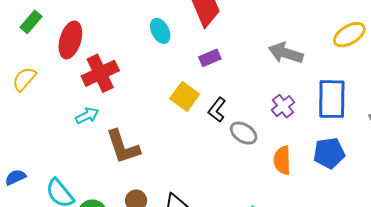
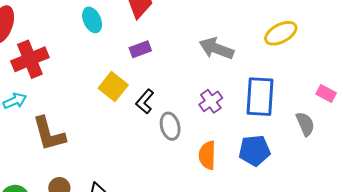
gray ellipse: (244, 133) -> (170, 126), turned 40

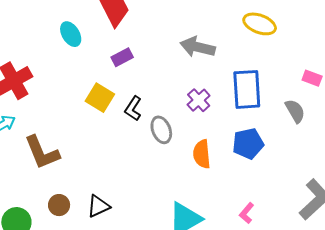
yellow ellipse: (281, 33) -> (260, 24), turned 56

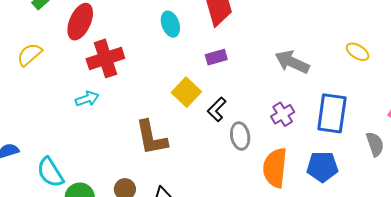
yellow ellipse: (260, 24) -> (358, 52), size x0.7
brown L-shape: (42, 152) -> (151, 138), moved
orange semicircle: (202, 154) -> (275, 168), size x1.4

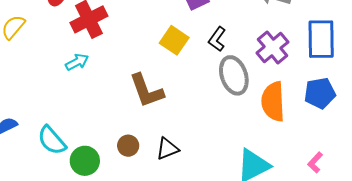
black L-shape: (217, 109) -> (217, 39), moved
purple cross: (283, 114) -> (273, 47), size x1.4
gray ellipse: (240, 136) -> (234, 75), size x1.4

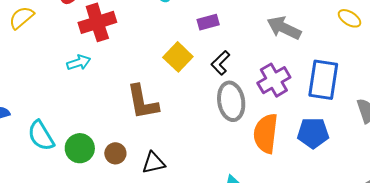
green circle: (85, 161) -> (80, 148), moved

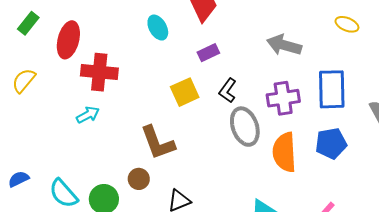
red cross: (97, 22) -> (99, 72), turned 33
yellow square: (178, 57) -> (185, 92), turned 32
purple cross: (274, 80) -> (283, 98), turned 32
brown circle: (115, 153) -> (139, 179), moved

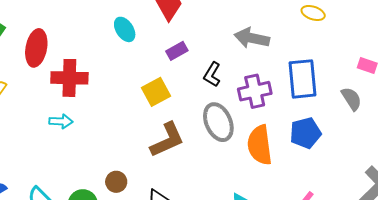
black L-shape: (228, 90) -> (212, 75), moved
cyan arrow: (88, 115) -> (61, 121), turned 35
brown L-shape: (158, 143) -> (167, 140), moved, turned -90

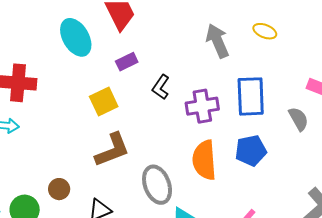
cyan ellipse: (125, 29) -> (76, 37), size x1.5
gray arrow: (252, 38) -> (217, 41), moved, turned 52
gray ellipse: (218, 122) -> (157, 185), moved

